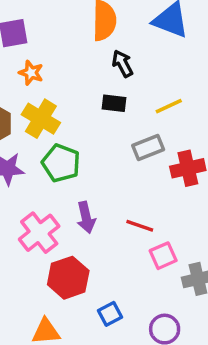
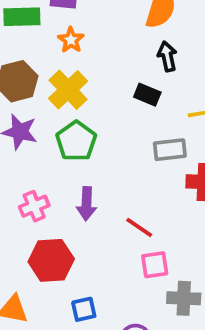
pink cross: (39, 233) -> (34, 206), size x0.7

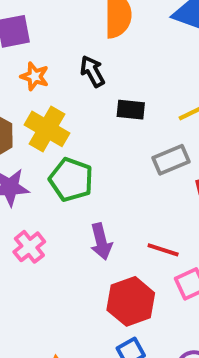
black arrow: (167, 56) -> (92, 71), moved
pink cross: (34, 206) -> (29, 247), moved
red hexagon: (51, 260) -> (131, 301), moved

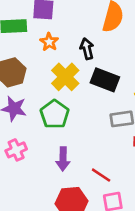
black rectangle: (131, 110) -> (105, 80), size x1.5
yellow cross: (47, 129) -> (65, 77), moved

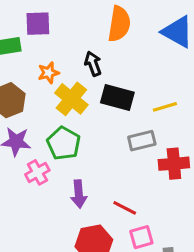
orange star: (49, 42) -> (48, 73), moved, turned 30
pink cross: (16, 150) -> (37, 172), moved

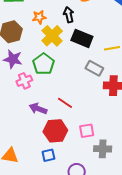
gray rectangle: (142, 141) -> (94, 68), turned 36
purple arrow: (79, 194) -> (38, 109), moved, turned 108
red line: (125, 208) -> (65, 103), moved

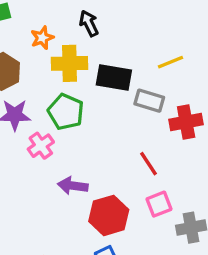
yellow cross: (52, 36) -> (69, 63), turned -35
black rectangle: (82, 38) -> (114, 77), moved
red line: (65, 103) -> (149, 164), moved, turned 35

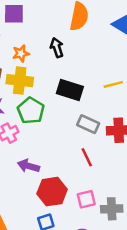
yellow cross: (69, 63) -> (20, 81), moved
gray rectangle: (149, 101) -> (88, 124), moved
pink square: (159, 204) -> (86, 199), moved

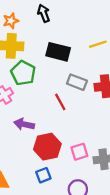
red line: (87, 157) -> (60, 102), moved

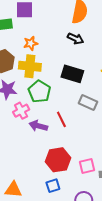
black arrow: (44, 13) -> (76, 39), moved, turned 133
red line: (60, 102) -> (61, 119), moved
purple arrow: (24, 124) -> (38, 126), moved

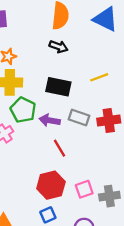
red line: (61, 119) -> (59, 148), moved
purple arrow: (38, 126) -> (50, 120), moved

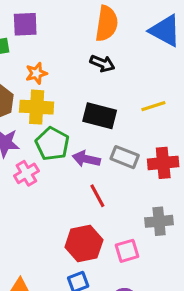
gray cross: (109, 196) -> (159, 221), moved

